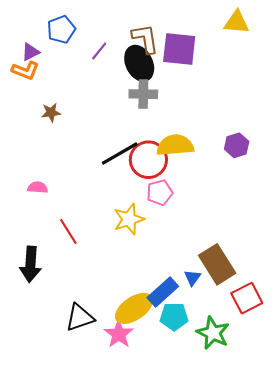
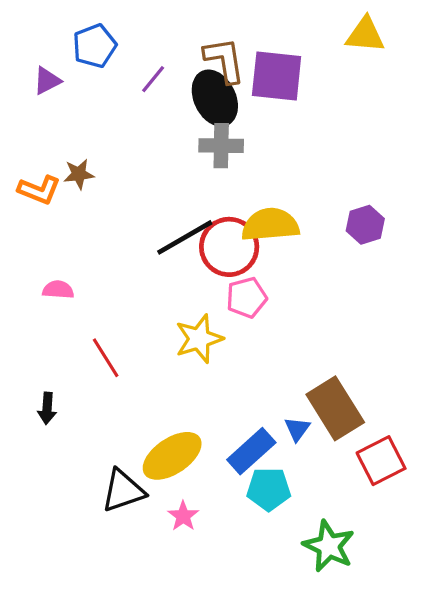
orange L-shape: (25, 70) -> (39, 190), moved
black arrow: (30, 264) -> (47, 408), size x0.6
yellow ellipse: (134, 308) -> (172, 456), moved
green star: (213, 333) -> (329, 546), moved
pink star: (119, 334) -> (183, 516), size x0.7

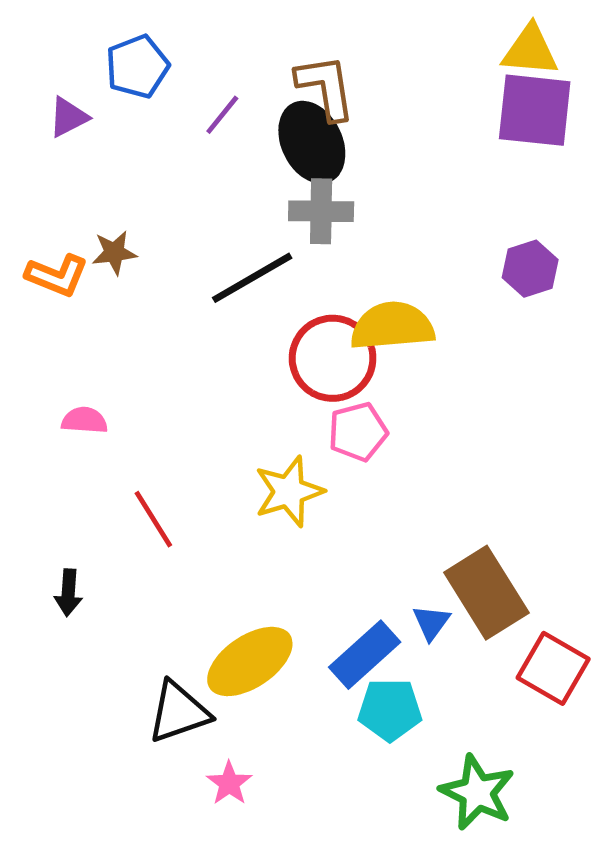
purple square: (277, 76) -> (535, 110), moved
purple hexagon: (365, 225) -> (530, 269), moved
black line: (185, 237) -> (252, 278), moved
red square: (381, 461) -> (553, 668), turned -33
pink star: (183, 516) -> (229, 783), moved

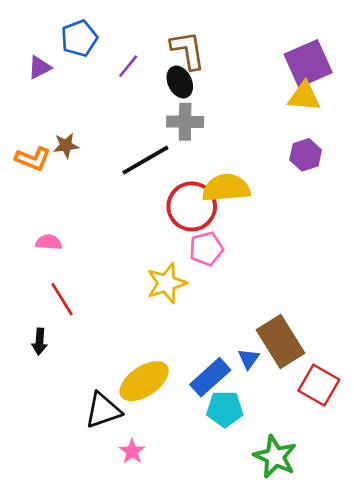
yellow triangle: (530, 50) -> (304, 97), moved
purple square: (535, 110) -> (308, 63), turned -30
black ellipse: (312, 142) -> (180, 82), size x0.7
red line: (153, 519) -> (62, 299), moved

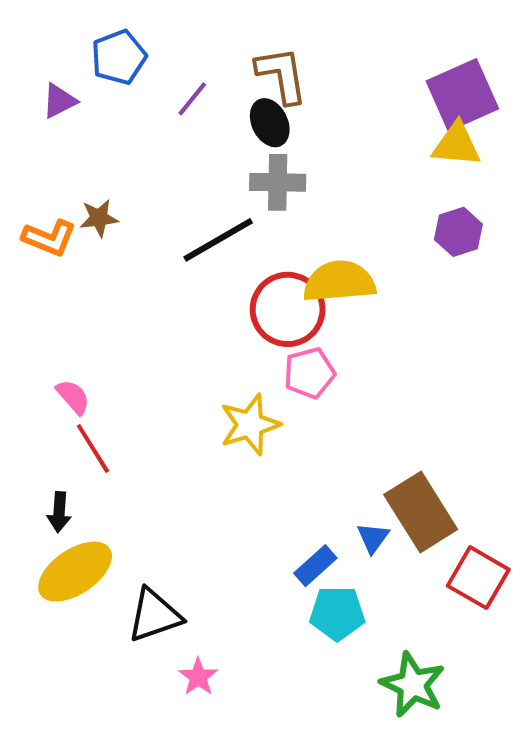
pink semicircle: (49, 242) -> (73, 397), moved, turned 45
blue rectangle: (210, 377) -> (315, 566), size x0.7
yellow ellipse: (144, 381) -> (75, 572), moved

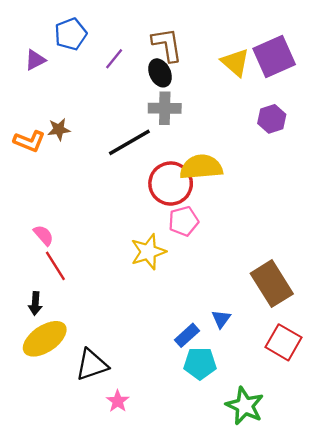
yellow triangle: (456, 145) -> (235, 62), moved, turned 36
purple hexagon: (458, 232) -> (272, 119), moved
brown rectangle: (421, 512) -> (272, 284), moved

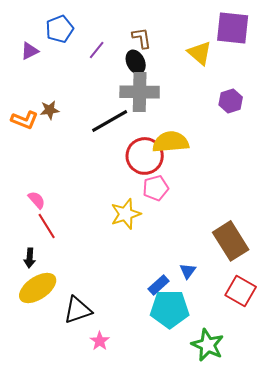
brown L-shape: (167, 45) -> (142, 38), size x0.7
purple square: (274, 56) -> (233, 28), moved, turned 30
gray cross: (165, 108) -> (140, 92), size x1.4
cyan pentagon: (200, 364) -> (170, 309), size x1.4

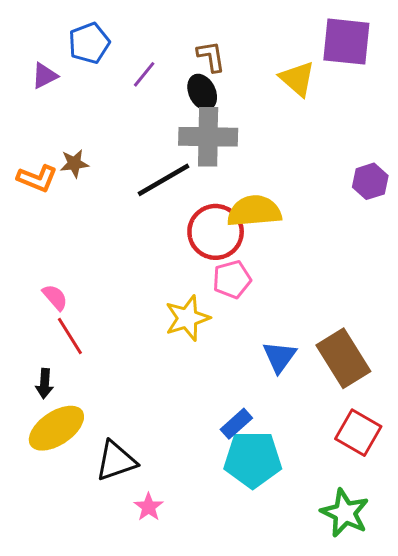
purple hexagon: (231, 101) -> (370, 181), moved
blue triangle: (188, 271) -> (279, 357), moved, size x1.4
green star: (208, 345) -> (345, 513), moved

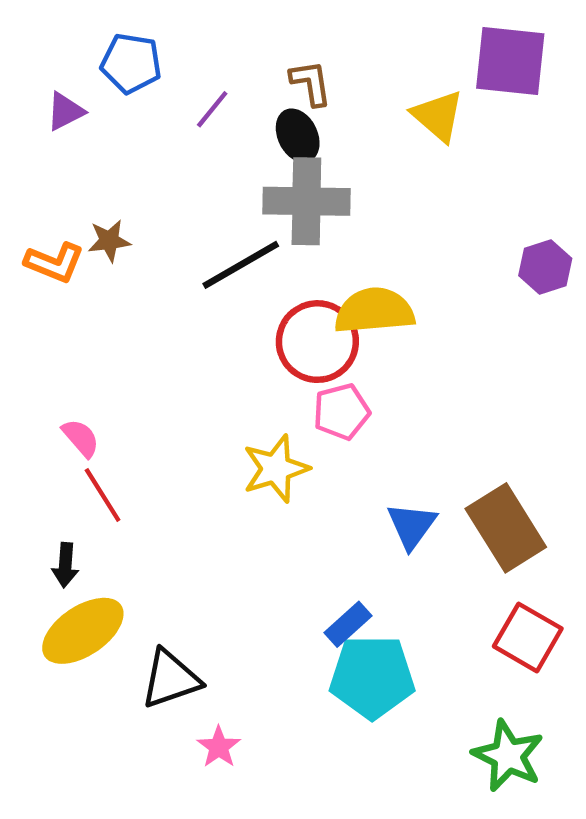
blue pentagon: (89, 43) -> (131, 63), turned 30

